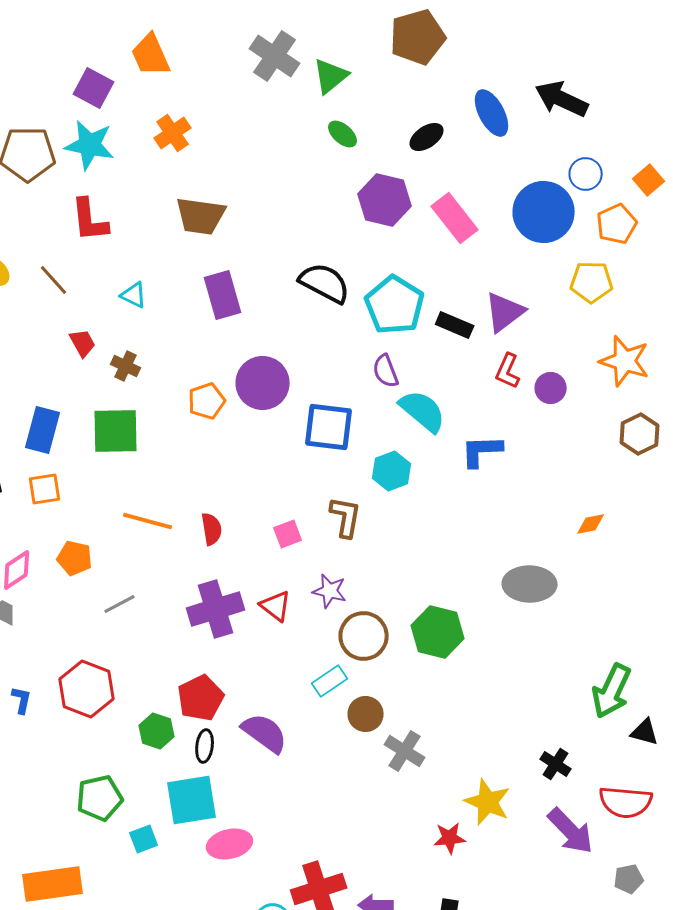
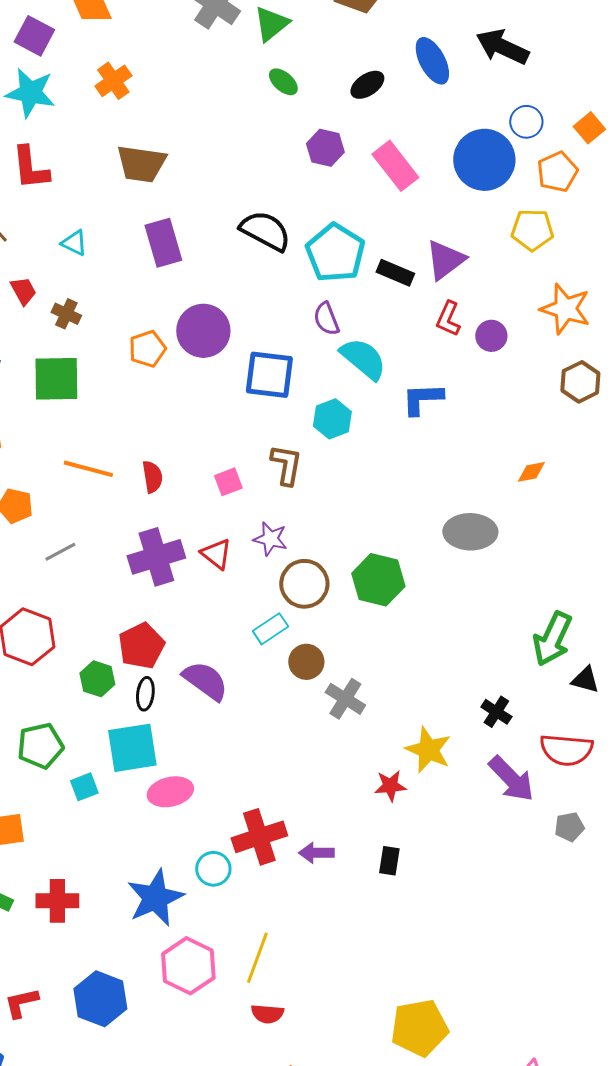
purple hexagon: (385, 200) -> (325, 148), size x0.7

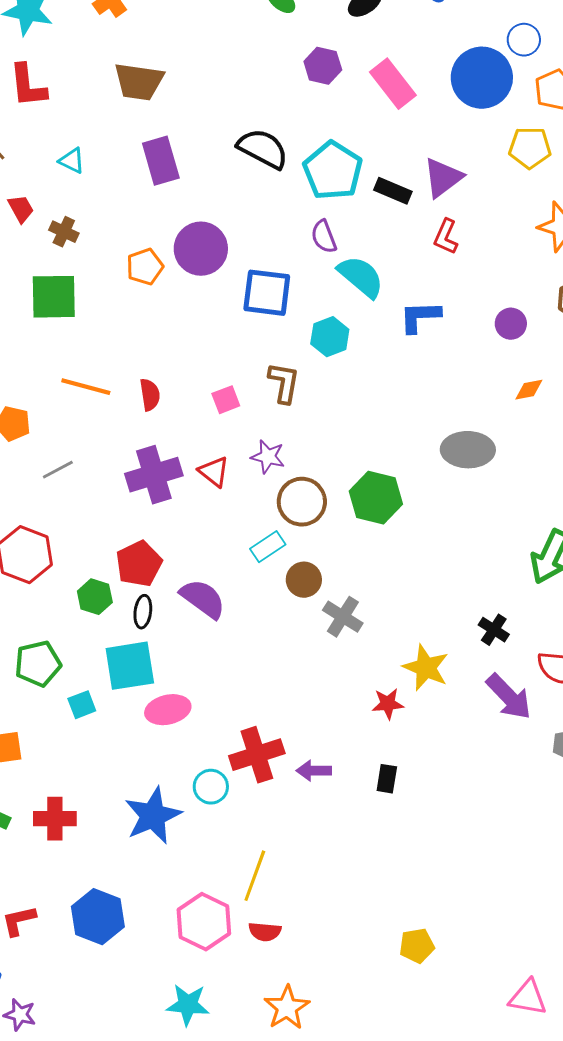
purple circle: (491, 336) -> (511, 324), moved
pink hexagon: (188, 966) -> (204, 922), moved
yellow pentagon: (419, 1028) -> (417, 946), size x0.6

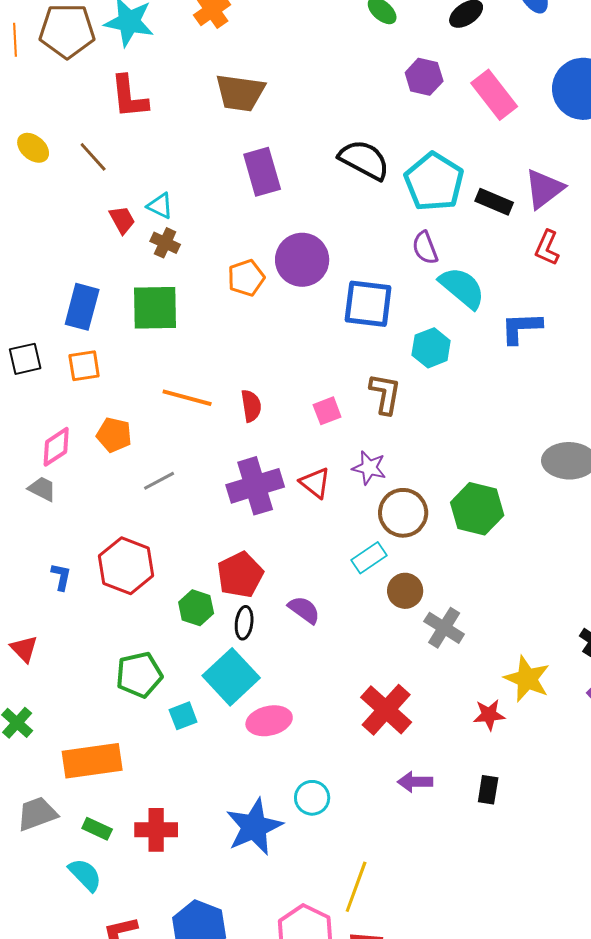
cyan triangle: (72, 161) -> (160, 206), moved
purple semicircle: (203, 599) -> (304, 610), size x0.7
cyan square: (130, 666) -> (231, 677), turned -34
red cross: (257, 755) -> (386, 710), moved, turned -30

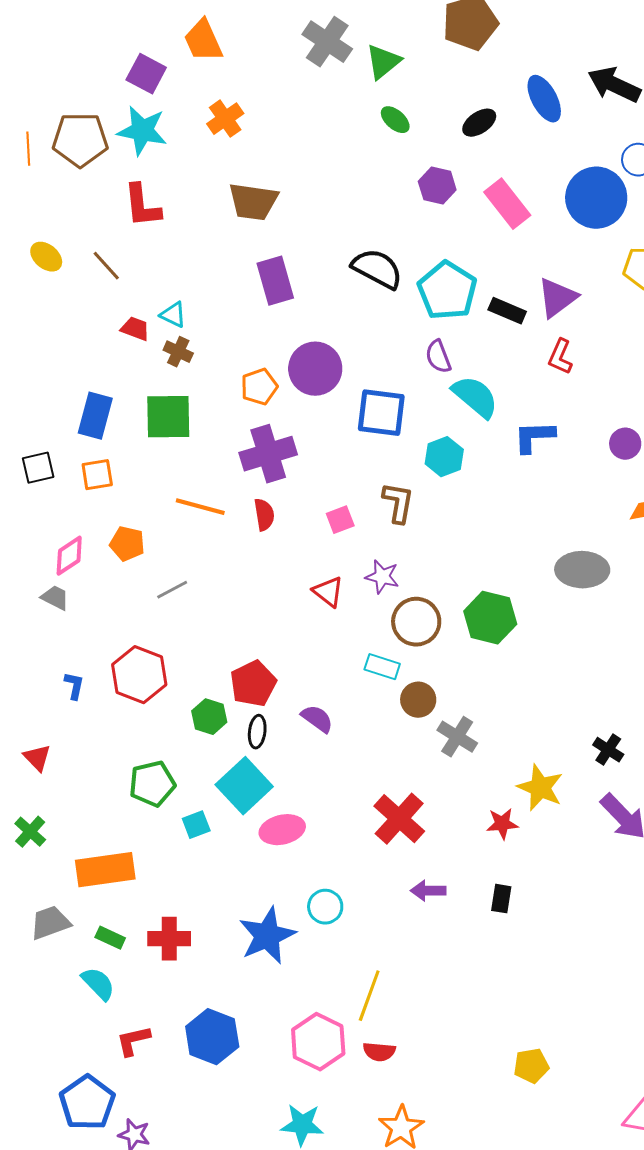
red trapezoid: (122, 220) -> (135, 329), turned -40
purple cross: (255, 486) -> (268, 454), moved
cyan rectangle: (369, 558) -> (382, 667), turned 52

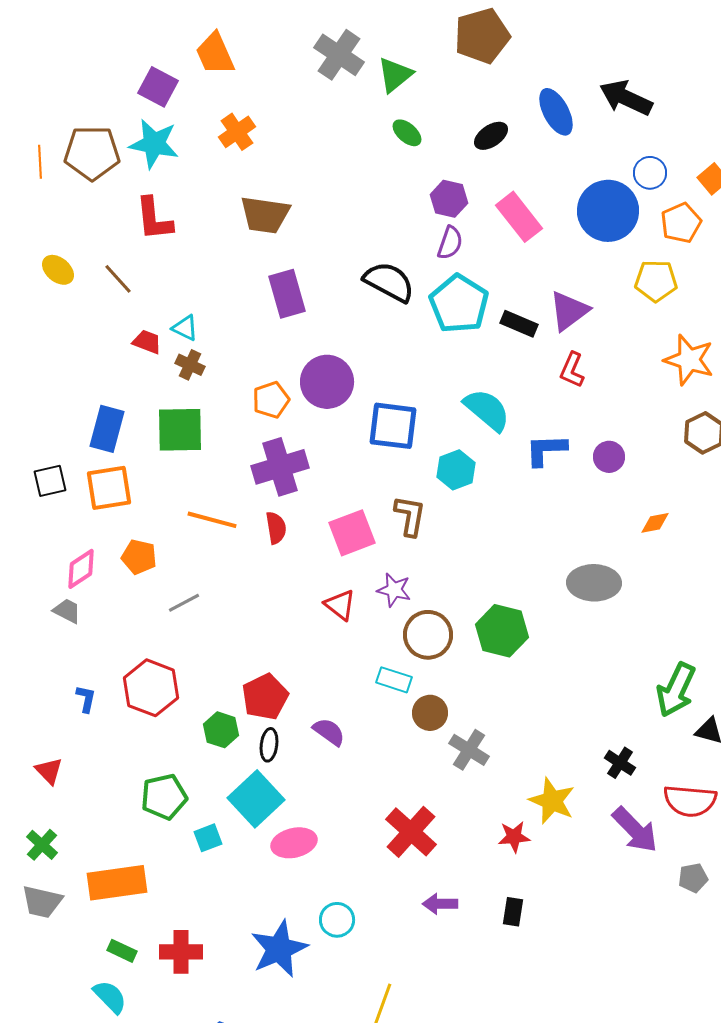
purple semicircle: (438, 357) -> (450, 243), moved, turned -140
purple circle: (625, 444) -> (609, 457), moved
orange square: (97, 475) -> (109, 488), size x1.4
pink square: (340, 520) -> (352, 533), size x1.6
gray trapezoid: (50, 923) -> (42, 902), moved, turned -147

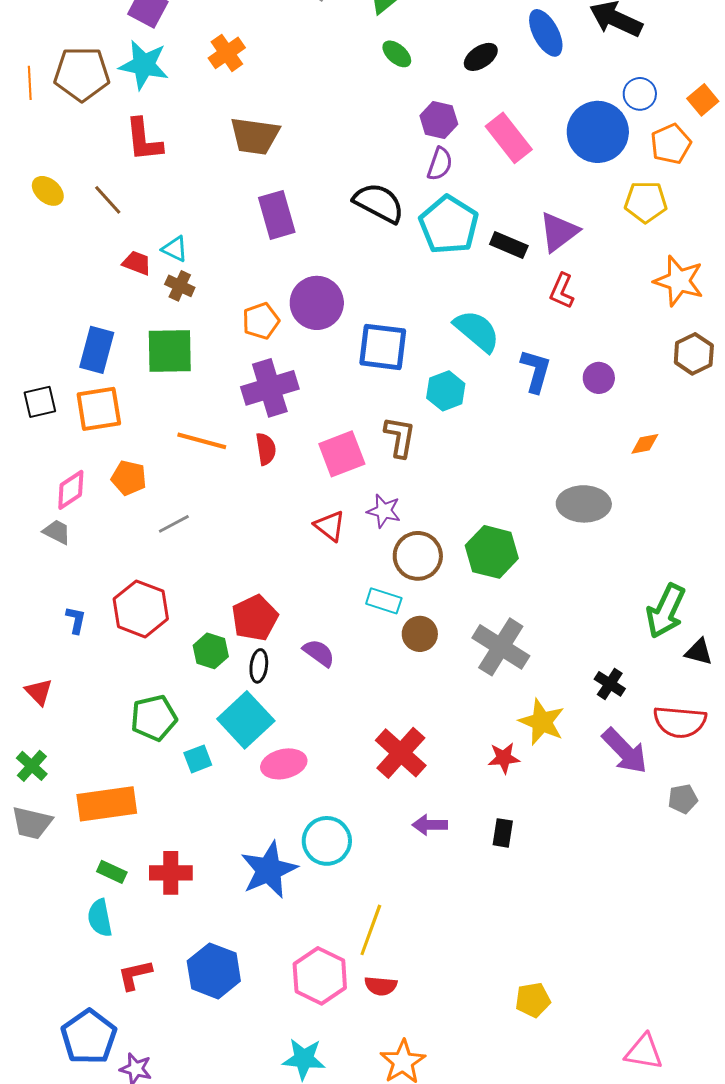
blue L-shape: (546, 450) -> (536, 371), turned 108
gray cross: (469, 750) -> (501, 647), moved, size x1.4
cyan circle: (337, 920) -> (327, 841), size x1.4
cyan semicircle: (110, 997) -> (100, 918), turned -147

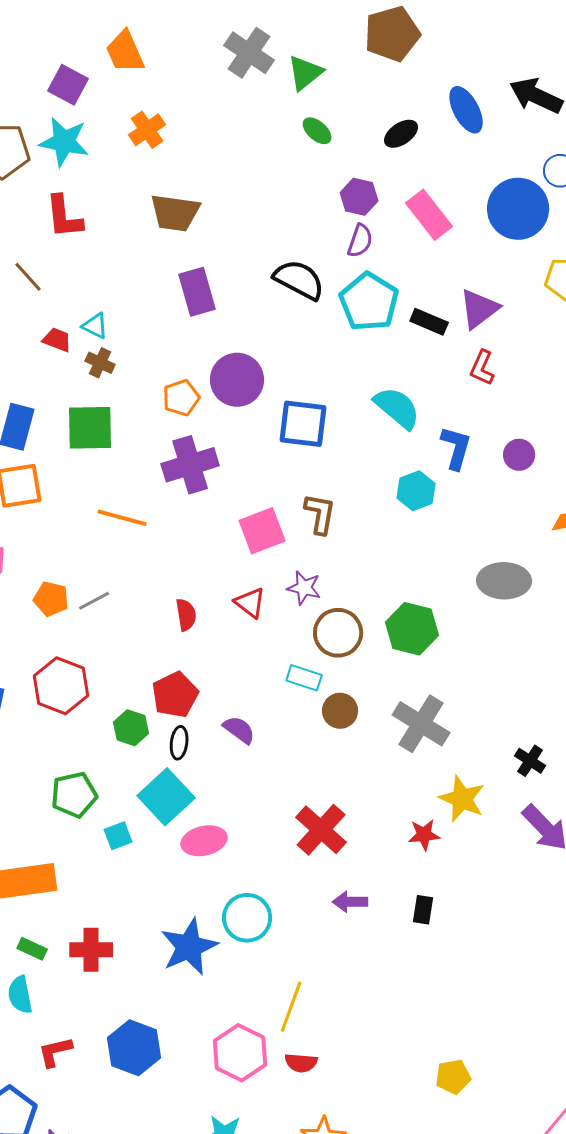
cyan hexagon: (446, 391) -> (416, 491), moved
red semicircle: (266, 449) -> (186, 615), moved
orange pentagon: (129, 478) -> (51, 599), moved

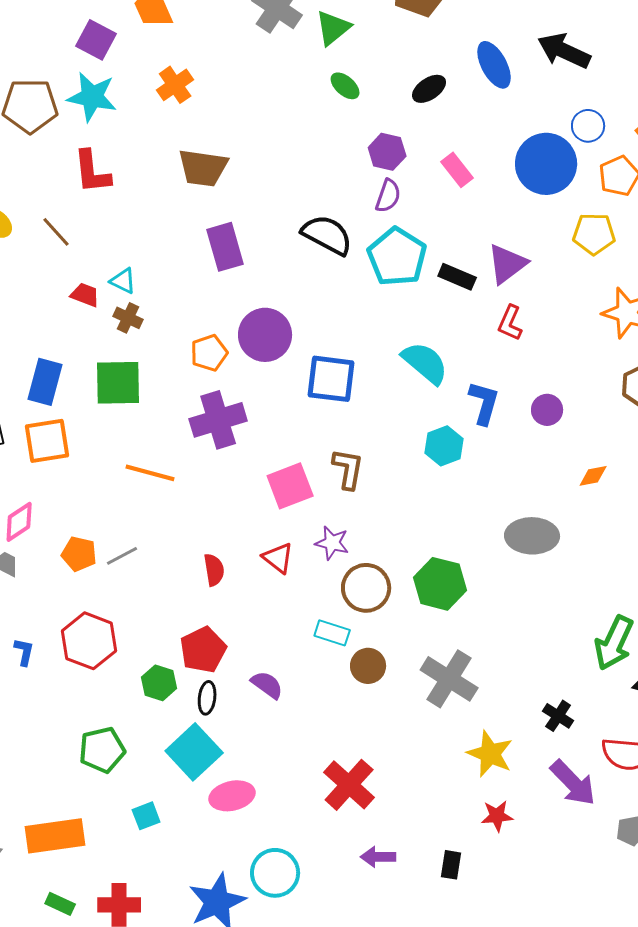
pink rectangle: (429, 215) -> (457, 170), size x0.7
red star: (424, 835) -> (497, 816), moved
cyan square: (118, 836) -> (146, 816), moved

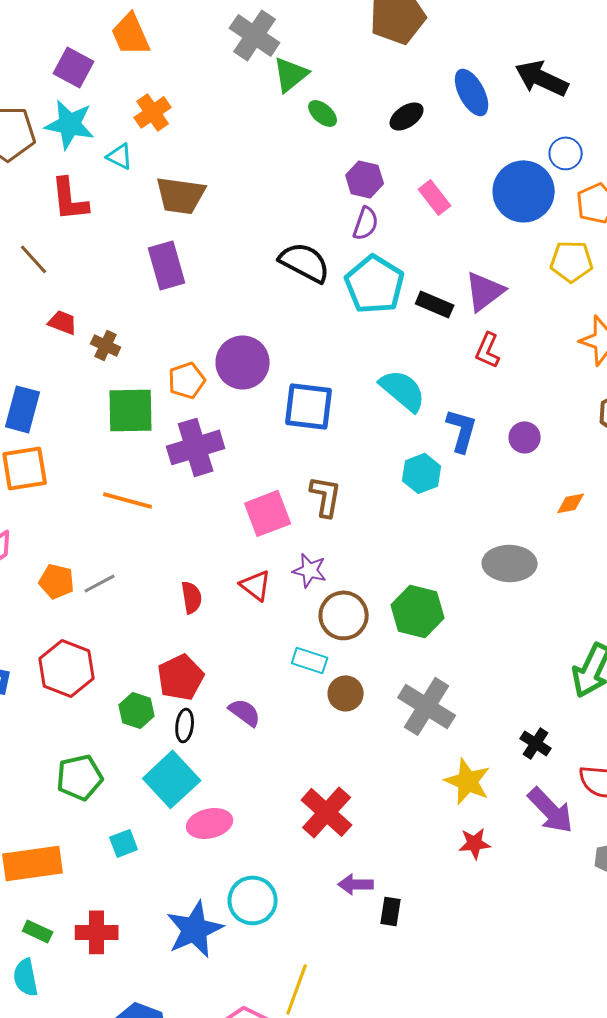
green triangle: (333, 28) -> (291, 74), moved
purple rectangle: (225, 247) -> (167, 265), moved
cyan triangle: (123, 281) -> (120, 156), moved
green square: (118, 383) -> (131, 410), moved
black rectangle: (451, 865) -> (391, 911), moved

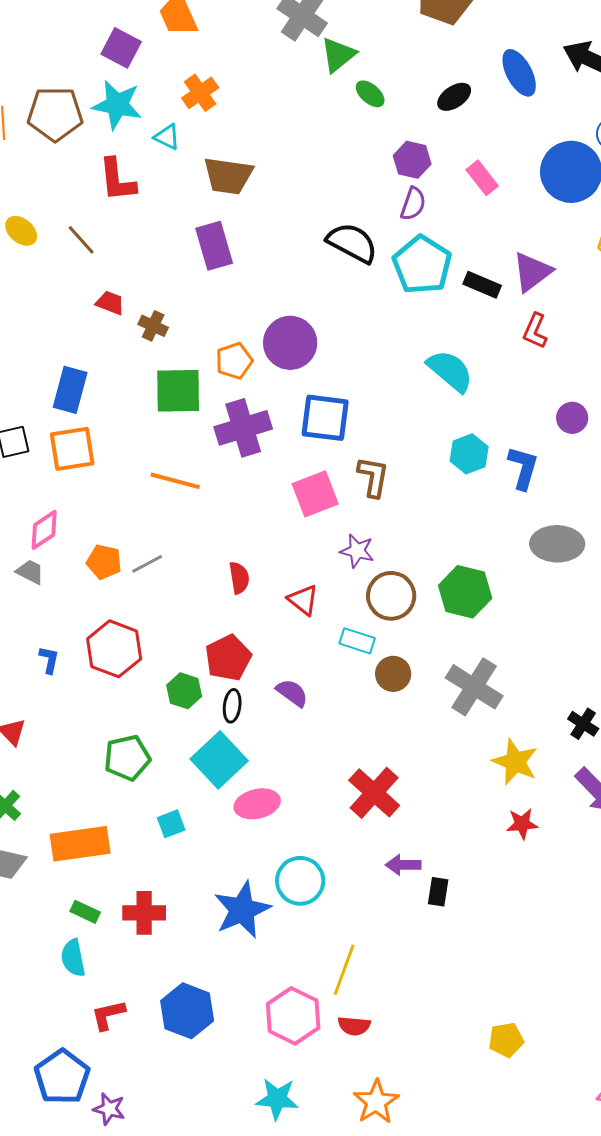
blue square: (309, 406) -> (325, 418), moved
blue L-shape: (462, 430) -> (523, 468), moved
red triangle: (256, 585) -> (303, 600), moved

